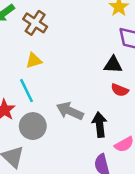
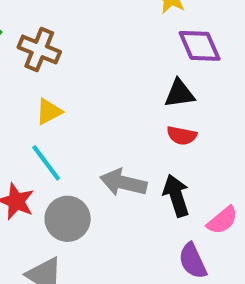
red semicircle: (120, 90) -> (182, 135), moved

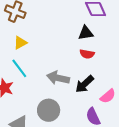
black arrow: (176, 196) -> (85, 84), turned -114
gray circle: (68, 219) -> (49, 110), moved

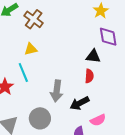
red semicircle: (87, 54) -> (89, 76), turned -112
gray arrow: (58, 78) -> (57, 91), turned -110

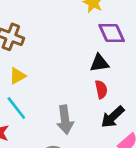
black arrow: (80, 103) -> (113, 117), moved

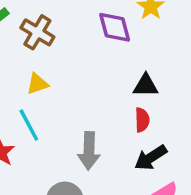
purple diamond: (112, 33) -> (115, 27), moved

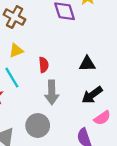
black triangle: (146, 86) -> (87, 64), moved
red semicircle: (142, 120) -> (44, 65), moved

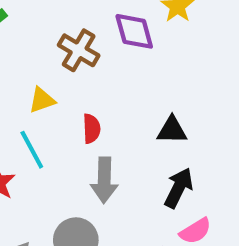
brown cross: (14, 17) -> (79, 50), moved
black arrow: (92, 95) -> (179, 188), turned 150

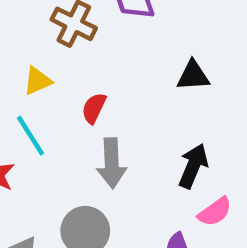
red semicircle: (92, 129) -> (94, 108), turned -148
black triangle: (172, 130) -> (193, 76), moved

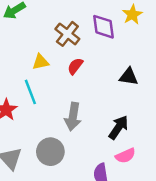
red semicircle: (94, 108) -> (75, 66), moved

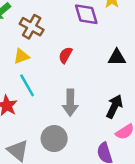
brown cross: (67, 34) -> (32, 27), moved
yellow triangle: (41, 62) -> (21, 56), moved

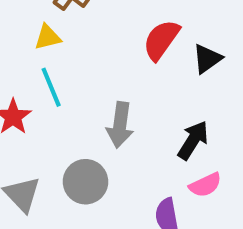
red semicircle: (65, 55) -> (161, 40), moved, size x1.5
black triangle: (117, 57) -> (207, 59), turned -42

